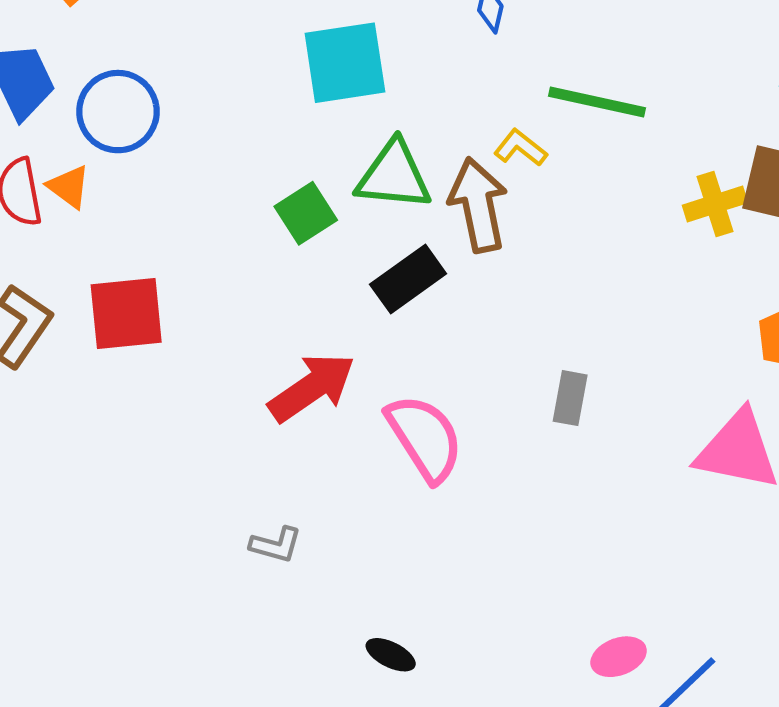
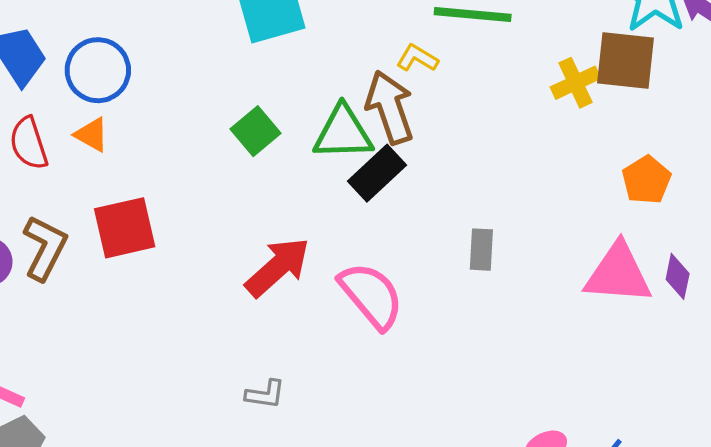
green triangle: (394, 176) -> (343, 133), moved
orange triangle: (69, 187) -> (92, 135), moved
black rectangle: (408, 279) -> (377, 173), moved

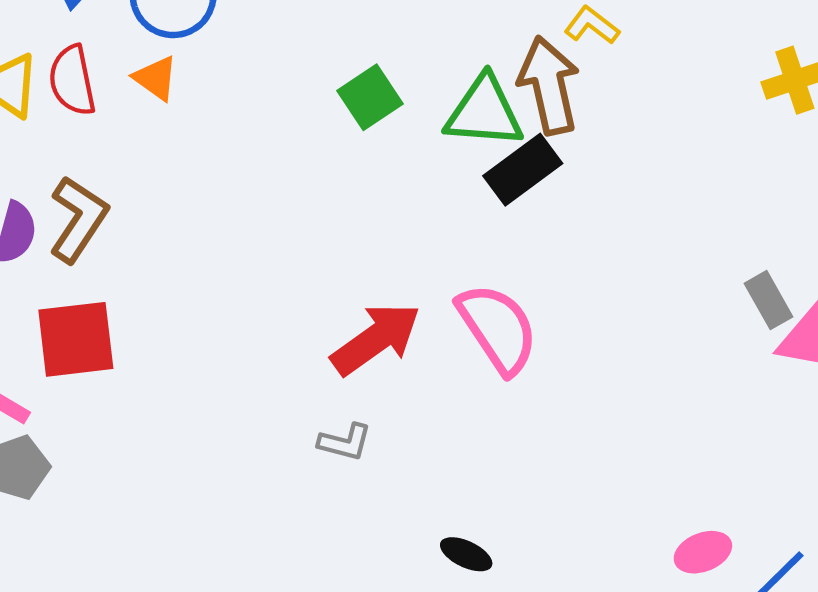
red square: (125, 228) -> (76, 339), moved
gray rectangle: (481, 250) -> (769, 300), moved, turned -39
red arrow: (278, 267) -> (376, 339), moved

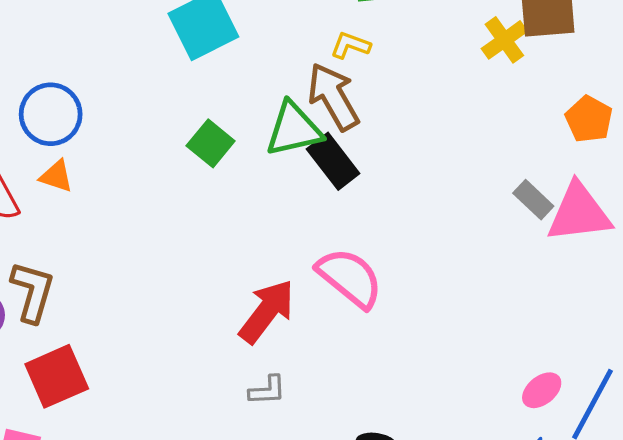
black rectangle: (523, 170) -> (333, 161), turned -74

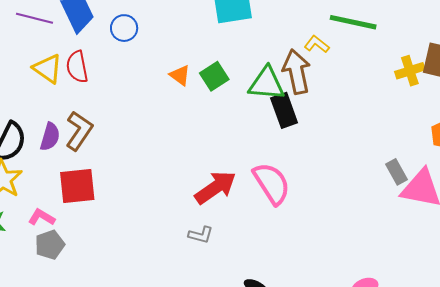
blue circle: (51, 114) -> (124, 28), size x0.7
orange triangle: (56, 176) -> (180, 75), moved

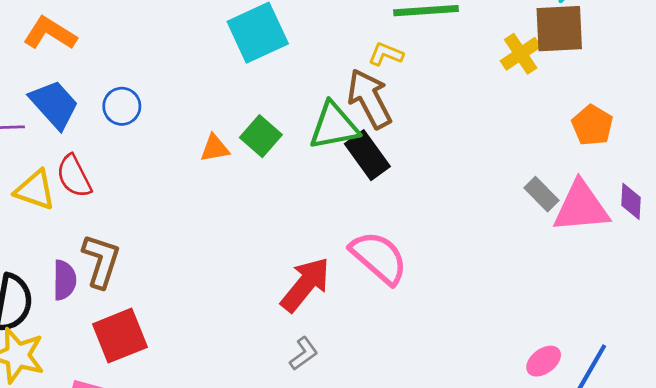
orange triangle: (180, 75) -> (215, 148), turned -30
gray L-shape: (201, 235) -> (304, 354), turned -35

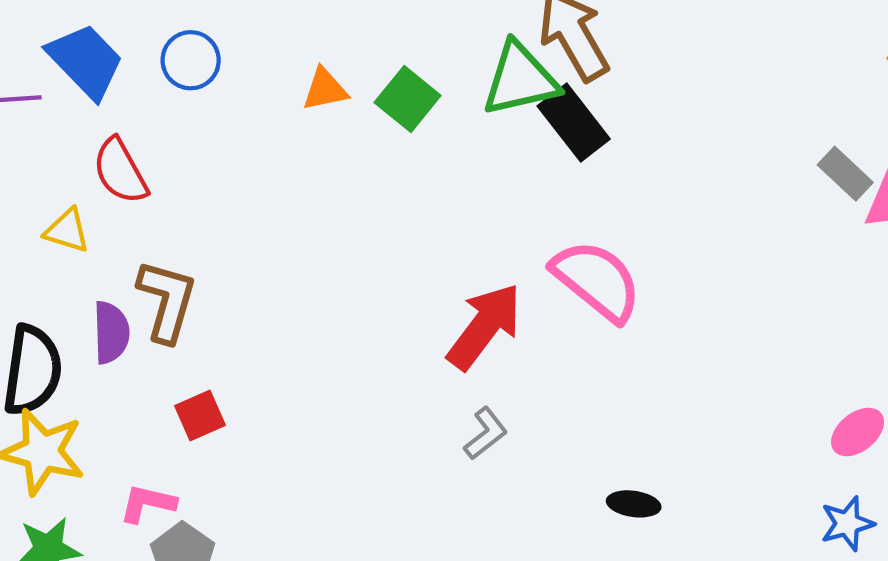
orange triangle: (215, 148) -> (325, 89), moved
yellow triangle: (35, 190) -> (67, 231), moved, size x0.7
red square: (120, 336) -> (200, 415), size x0.6

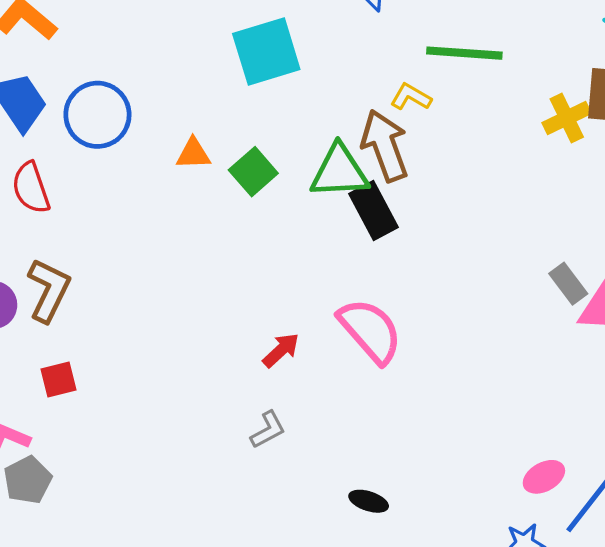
blue circle: (191, 60) -> (97, 115), size x1.5
red arrow: (484, 326) -> (281, 350), size x0.6

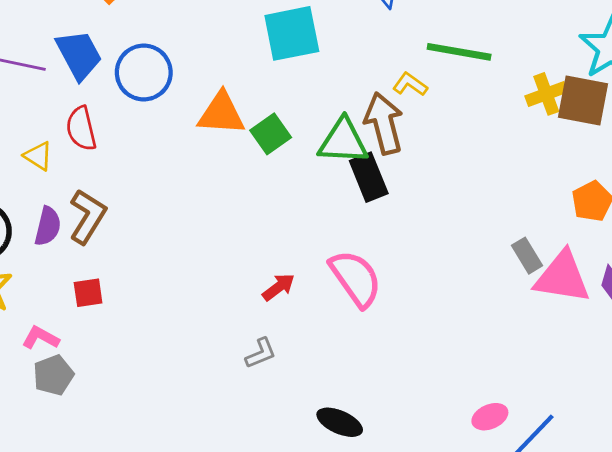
yellow cross: (567, 118) -> (546, 94), moved
orange triangle: (193, 154) -> (221, 114), size x1.6
black ellipse: (369, 501) -> (340, 422), size x1.4

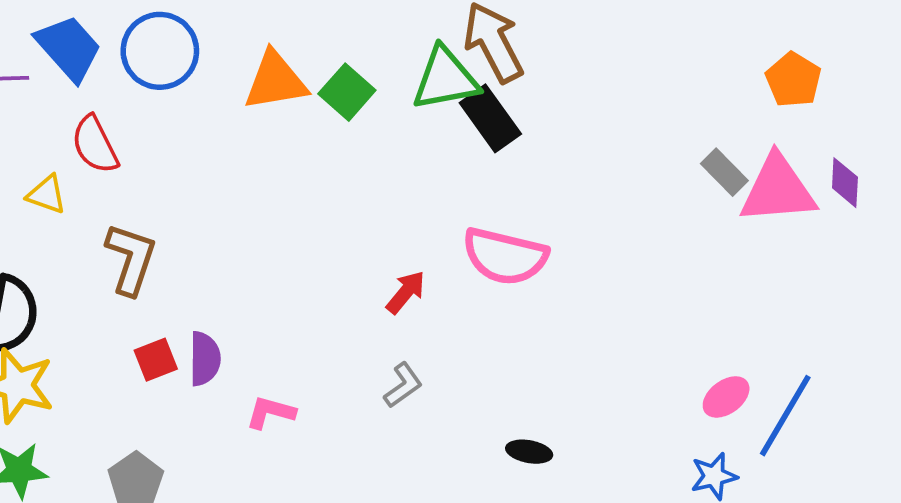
purple semicircle: (48, 226) -> (205, 359), moved
pink semicircle: (356, 278) -> (505, 256), turned 152
pink L-shape: (41, 338) -> (271, 412), moved
black ellipse: (340, 422) -> (529, 452), size x0.7

